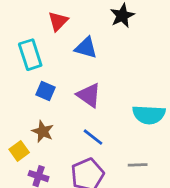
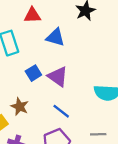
red triangle: (58, 21) -> (32, 15), turned 42
blue square: (46, 91) -> (33, 73), moved, turned 35

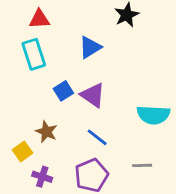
red triangle: (32, 15) -> (39, 19), moved
blue triangle: (55, 37) -> (90, 47), turned -48

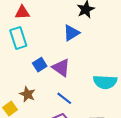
blue triangle: (90, 47) -> (71, 33), moved

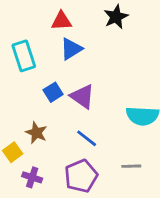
red triangle: (22, 12) -> (61, 21), moved
blue triangle: (71, 33) -> (71, 49), moved

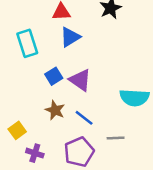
brown star: (36, 133) -> (55, 110), moved
gray line: (131, 166) -> (116, 138), moved

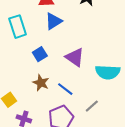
purple triangle: (80, 80) -> (75, 57), moved
gray line: (116, 138) -> (92, 106), turned -40

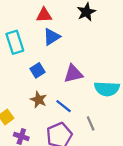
purple triangle: (75, 57) -> (73, 74), turned -48
gray line: (92, 106) -> (91, 123), turned -72

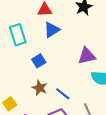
purple triangle: (73, 74) -> (87, 56), moved

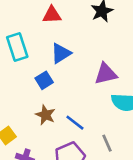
blue triangle: (52, 30) -> (61, 53), moved

